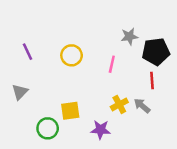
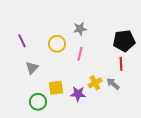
gray star: (129, 36) -> (80, 29), moved
pink line: (112, 64) -> (80, 54), moved
gray triangle: (20, 92) -> (32, 68), moved
purple star: (100, 130) -> (78, 94), moved

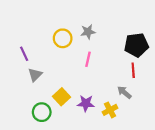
purple line: (22, 41) -> (24, 54), moved
yellow circle: (57, 44) -> (63, 38), moved
yellow cross: (95, 83) -> (110, 110), moved
yellow square: (56, 88) -> (62, 97), turned -35

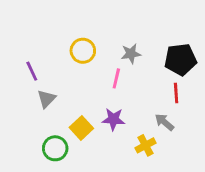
gray star: (88, 32) -> (131, 54), moved
purple star: (86, 103) -> (113, 119), moved

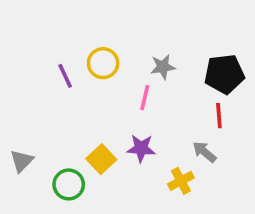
purple line: (32, 71) -> (65, 76), moved
gray triangle: (46, 99) -> (22, 161), moved

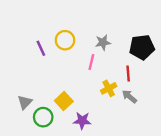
red line: (219, 116) -> (128, 74), moved
purple star: (141, 148) -> (82, 121), moved
gray triangle: (22, 161) -> (25, 102), moved
yellow cross: (181, 181) -> (109, 88), moved

